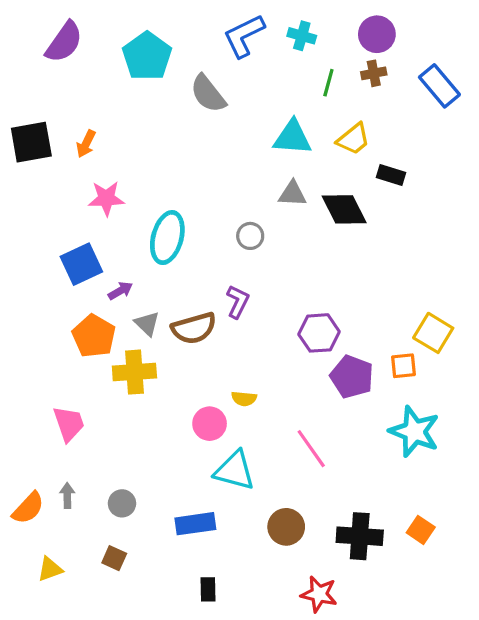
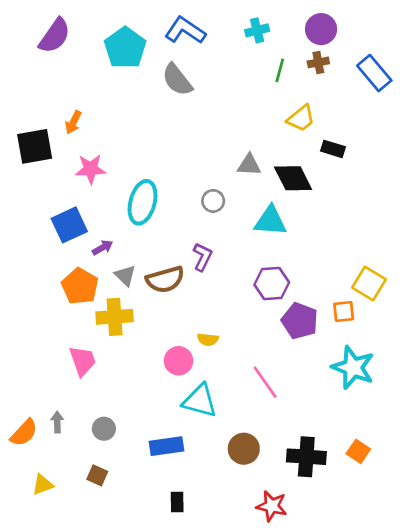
blue L-shape: (244, 36) -> (185, 30), moved, turned 60
cyan cross: (302, 36) -> (257, 30), turned -30
cyan triangle: (292, 137) -> (270, 221), moved
black square: (31, 142) -> (35, 146), moved
pink trapezoid: (69, 424) -> (83, 361), moved

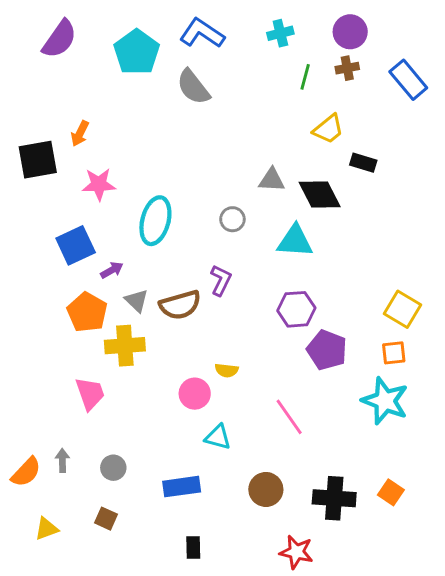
orange square: (344, 312) -> (394, 353), moved
cyan triangle: (200, 401) -> (218, 437), size x0.7

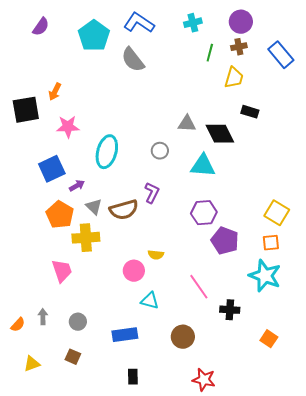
purple semicircle: (60, 39) -> (41, 27), size x0.7
yellow trapezoid: (328, 129) -> (234, 78), moved, turned -35
orange semicircle: (26, 472) -> (18, 325), size x0.7
black cross: (334, 498) -> (230, 310), moved, size x0.7

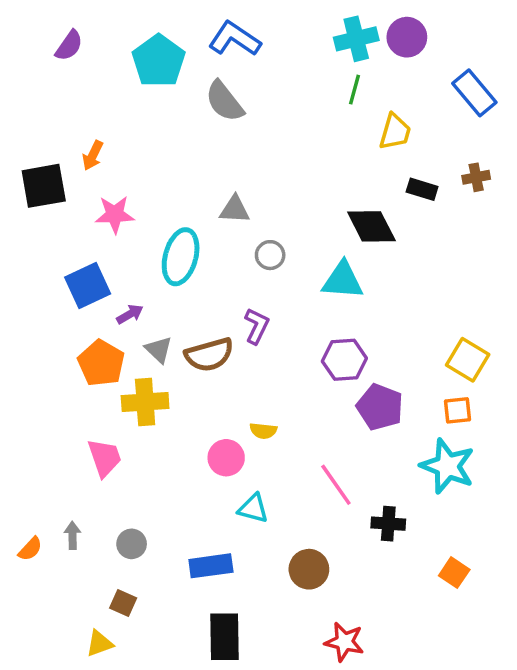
cyan cross: (193, 23) -> (356, 39), moved, size x1.4
brown cross: (239, 47) -> (476, 177), moved
gray triangle: (187, 124) -> (235, 209), moved
yellow triangle: (32, 364) -> (99, 644), moved
black rectangle: (133, 377) -> (224, 637), size x1.8

